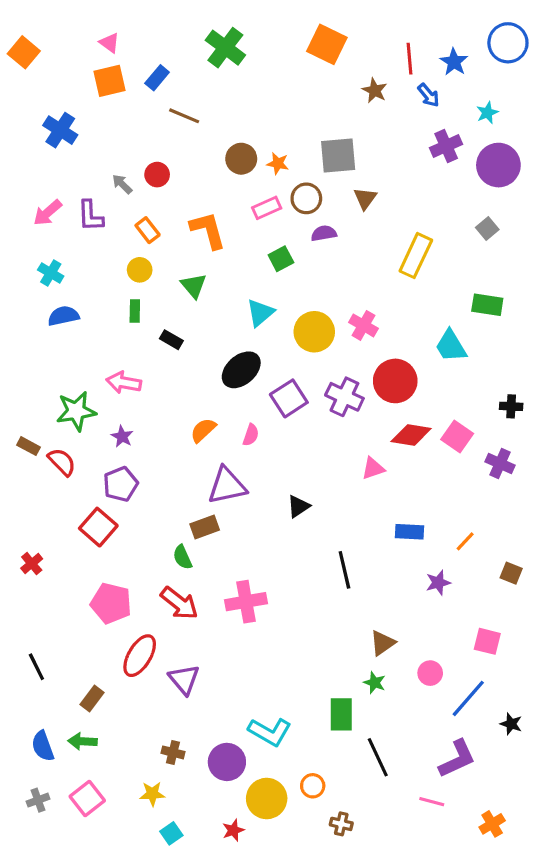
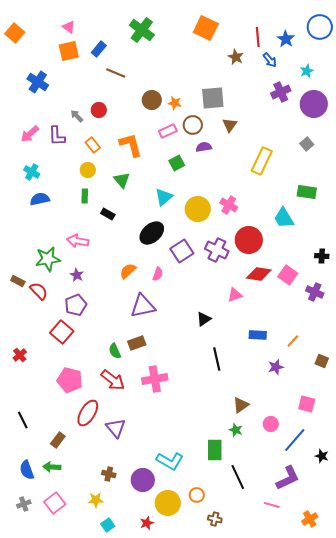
black triangle: (298, 506) -> (204, 319), moved
brown rectangle: (205, 527) -> (137, 343), moved

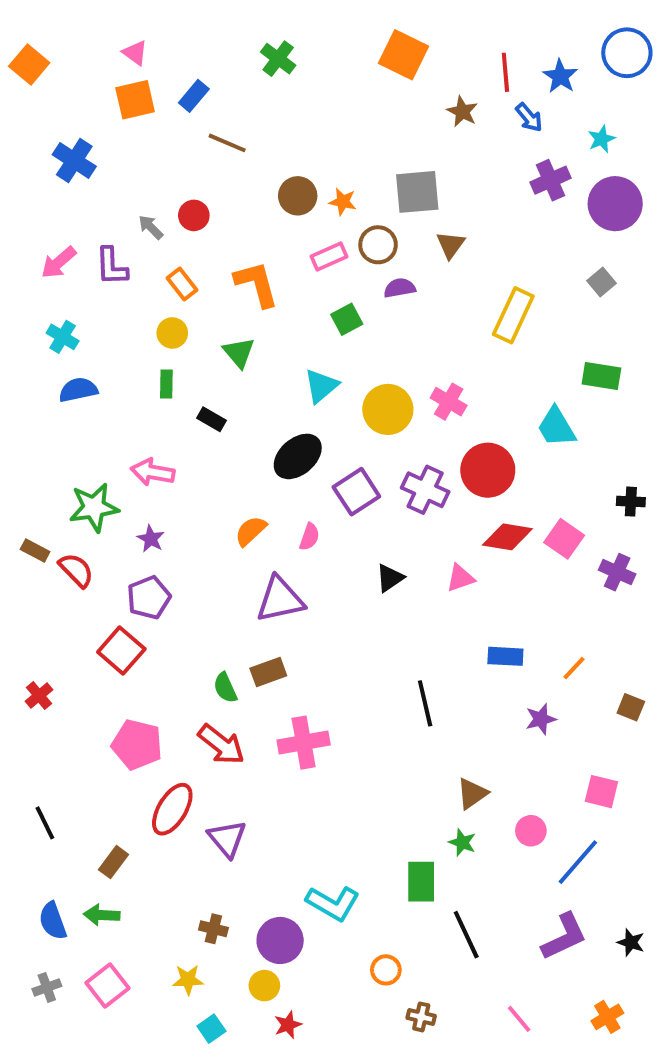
green cross: (142, 30) -> (278, 59), size x0.7
black triangle: (204, 319) -> (390, 578), moved
black star: (322, 456) -> (631, 942), moved
yellow circle: (168, 503) -> (264, 986), moved, size x0.6
pink line: (272, 505) -> (519, 1019), moved, turned 35

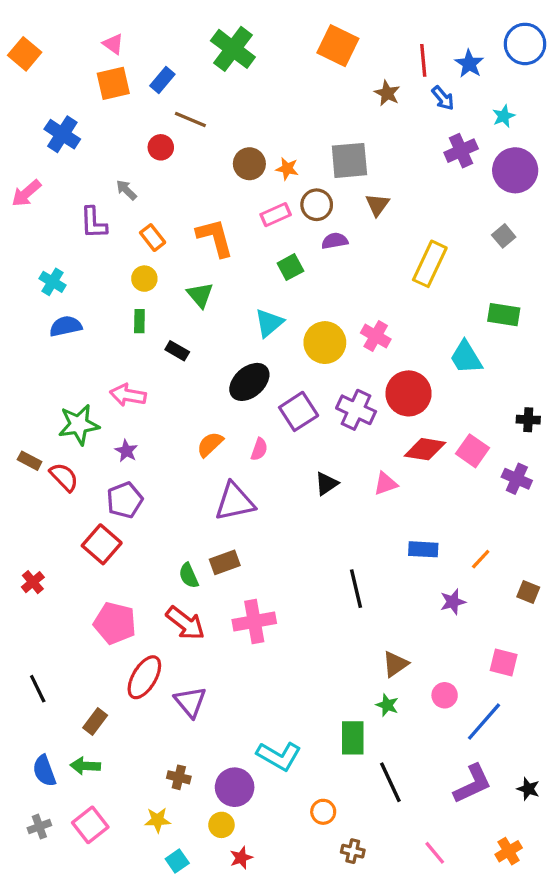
green cross: (278, 59) -> (233, 49), size x1.5
red circle: (194, 215) -> (161, 147), moved
pink arrow: (59, 262) -> (26, 193), moved

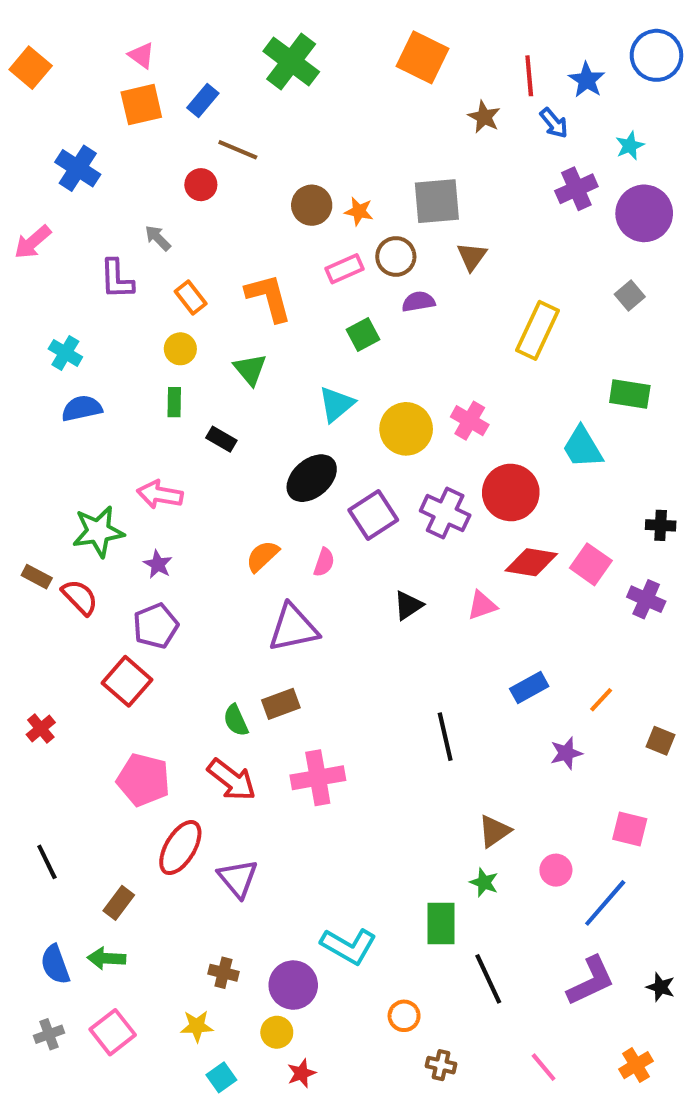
blue rectangle: (423, 549) -> (529, 687), turned -32

